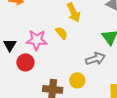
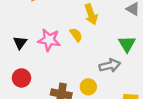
red circle: (25, 62) -> (21, 78), moved

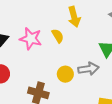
yellow circle: (88, 87) -> (65, 74), moved

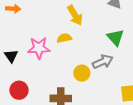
yellow semicircle: (58, 36) -> (64, 38), turned -56

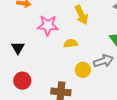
yellow semicircle: (64, 38) -> (71, 43), moved
pink star: (39, 48) -> (48, 25), moved

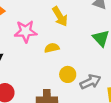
gray arrow: (103, 61) -> (90, 82), moved

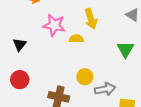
yellow semicircle: (52, 48) -> (76, 39), moved

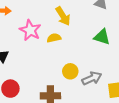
pink star: (54, 25) -> (30, 30), turned 30
green triangle: (125, 49) -> (102, 37), turned -30

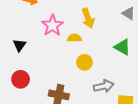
yellow circle: (70, 71) -> (84, 62), moved

